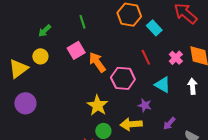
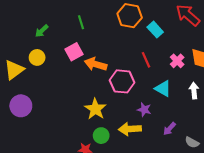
orange arrow: (97, 62) -> (96, 64), turned -40

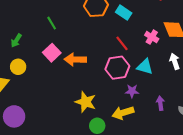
pink hexagon: (122, 81) -> (117, 68), moved
purple arrow: (169, 129) -> (160, 103), turned 144

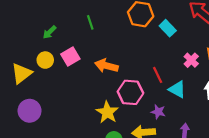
red line: (122, 43) -> (158, 75), moved
pink square: (52, 53) -> (70, 57), moved
pink hexagon: (117, 68) -> (130, 92), moved

